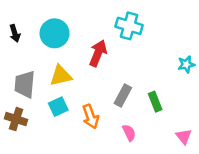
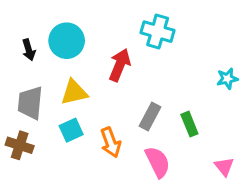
black arrow: (15, 33) -> (29, 50), moved
pink semicircle: (129, 133) -> (158, 162), size x1.5

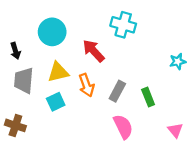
black arrow: (29, 50) -> (15, 51), moved
red arrow: (120, 65) -> (94, 51), turned -65
orange arrow: (111, 142) -> (86, 85), moved
brown cross: (20, 145) -> (15, 125), moved

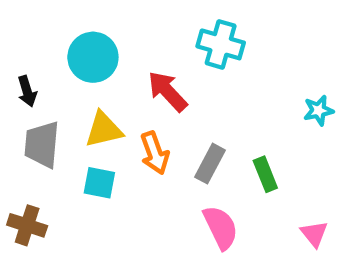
cyan square: (56, 102) -> (99, 183), turned 36

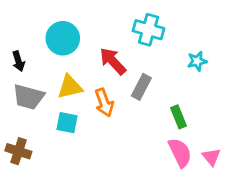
cyan star: (318, 110) -> (197, 61), moved
gray trapezoid: (42, 144) -> (28, 97), turned -80
gray rectangle: (210, 164) -> (141, 87), moved
pink semicircle: (221, 227) -> (180, 153), moved

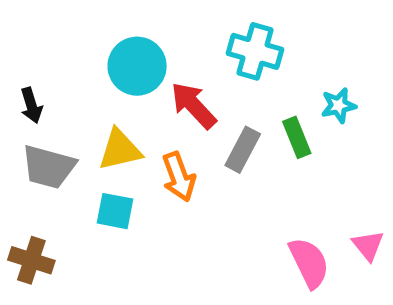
cyan circle: (63, 38) -> (137, 66), moved
green rectangle: (179, 117) -> (297, 137), moved
pink triangle: (211, 157) -> (368, 246), moved

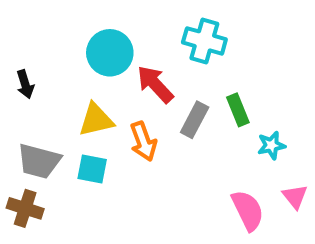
cyan star: (339, 105) -> (271, 145), moved
gray trapezoid: (49, 167) -> (39, 161), moved

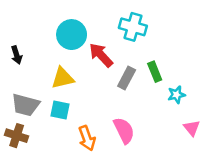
orange arrow: (143, 141) -> (87, 138), moved
pink semicircle: (248, 210) -> (124, 130), moved

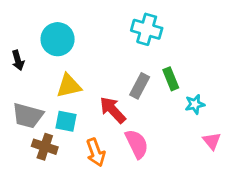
cyan circle: (72, 35) -> (58, 39), moved
red arrow: (101, 55) -> (113, 110), moved
brown cross: (17, 136) -> (45, 147), moved

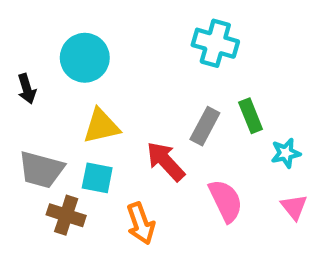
pink triangle: (212, 141) -> (294, 207), moved
pink semicircle: (137, 144) -> (226, 201), moved

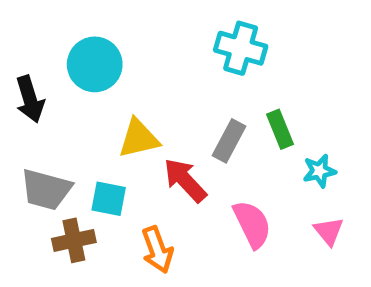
black arrow: (27, 89) -> (30, 99), size x1.4
yellow triangle: (101, 126) -> (139, 139), moved
brown cross: (66, 215) -> (74, 240), turned -30

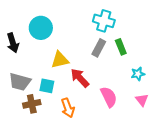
green rectangle: (280, 129) -> (121, 47), moved
gray rectangle: (229, 141) -> (99, 48), moved

